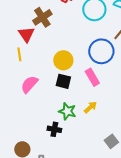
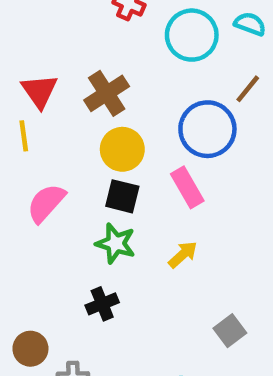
brown cross: (42, 17) -> (107, 93), moved
green star: (67, 111) -> (116, 243), moved
black cross: (54, 129) -> (102, 304), turned -32

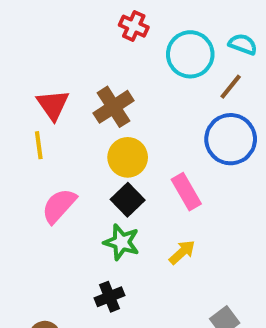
brown line: (248, 89) -> (231, 87), moved
blue circle: (207, 129) -> (231, 139), moved
black square: (122, 196) -> (128, 200), turned 32

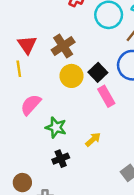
black square: (128, 200) -> (98, 72), moved
green star: (122, 242) -> (56, 127), moved
yellow arrow: (182, 252) -> (93, 139), moved

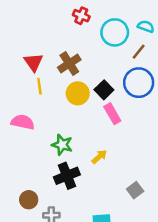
yellow line: (19, 69) -> (39, 86), moved
pink semicircle: (31, 105) -> (23, 122), moved, turned 60
black cross: (61, 159) -> (67, 176), size x1.5

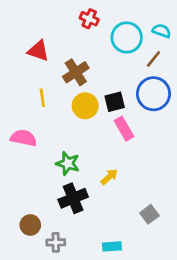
red triangle: (33, 62) -> (38, 51), moved, turned -36
black square: (104, 90) -> (115, 102), turned 30

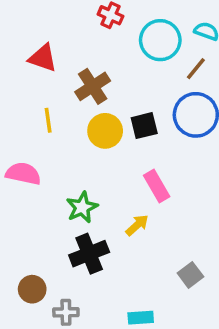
pink rectangle: (124, 129) -> (157, 186), moved
green star: (68, 163) -> (82, 207), turned 30

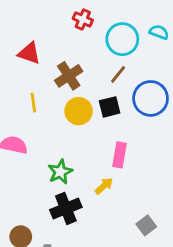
brown line: (196, 69) -> (118, 74), moved
pink rectangle: (157, 186) -> (119, 155), turned 40

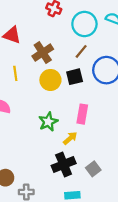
green star: (60, 172) -> (48, 122), moved
black cross: (66, 208) -> (64, 165), moved
gray square: (146, 225) -> (93, 169), moved

